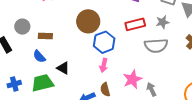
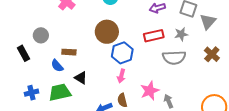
brown rectangle: (45, 36) -> (69, 52), moved

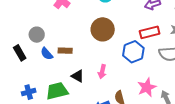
blue hexagon: (122, 53) -> (133, 52), moved
blue semicircle: (57, 66) -> (47, 54), moved
pink arrow: (121, 76) -> (102, 72), moved

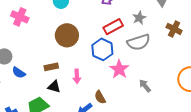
brown rectangle: (65, 51) -> (51, 67), moved
pink star: (147, 87) -> (119, 69), moved

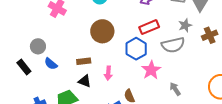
gray star: (139, 18) -> (185, 25), moved
brown cross: (174, 29) -> (210, 35), turned 35

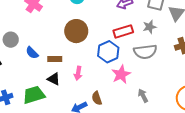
gray star: (185, 25) -> (150, 27), moved
blue semicircle: (51, 64) -> (32, 53), moved

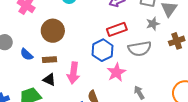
gray star: (150, 27) -> (153, 24), moved
brown circle: (76, 31) -> (53, 31), moved
pink arrow: (78, 73) -> (73, 73), size x1.5

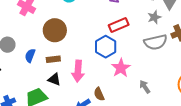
gray semicircle: (140, 49) -> (156, 42), moved
blue semicircle: (27, 54) -> (30, 56), turned 72

